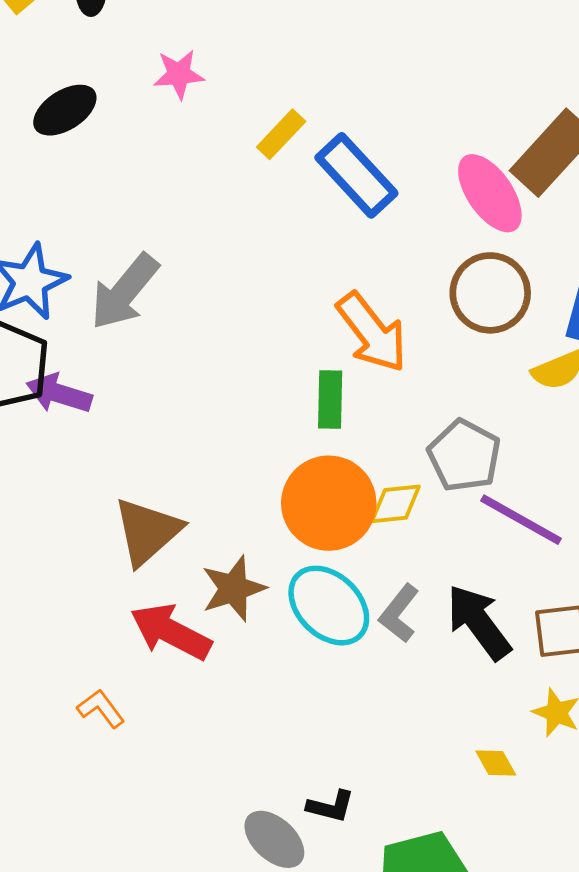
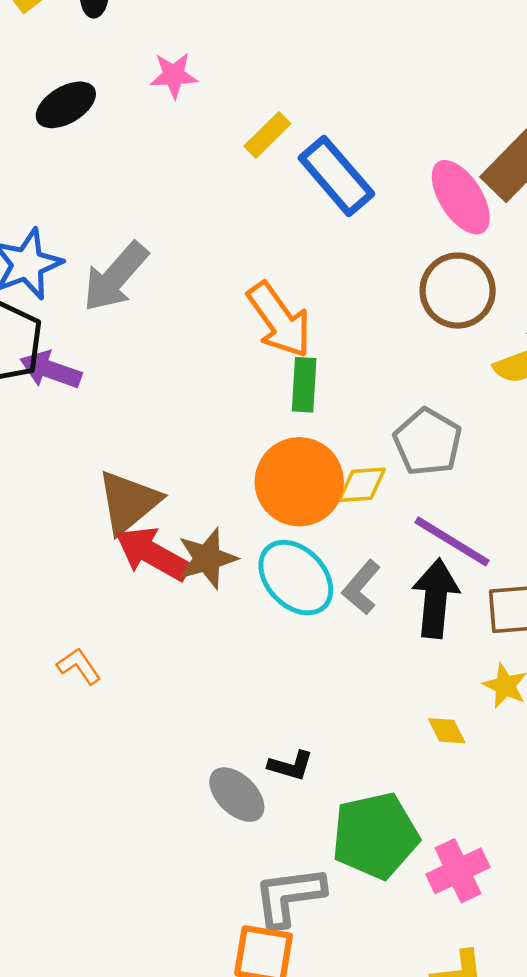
orange arrow: (372, 332) -> (279, 320), moved
purple line: (521, 520) -> (452, 541), moved
black arrow: (479, 622) -> (436, 598), turned 40
red arrow: (171, 632) -> (153, 554), moved

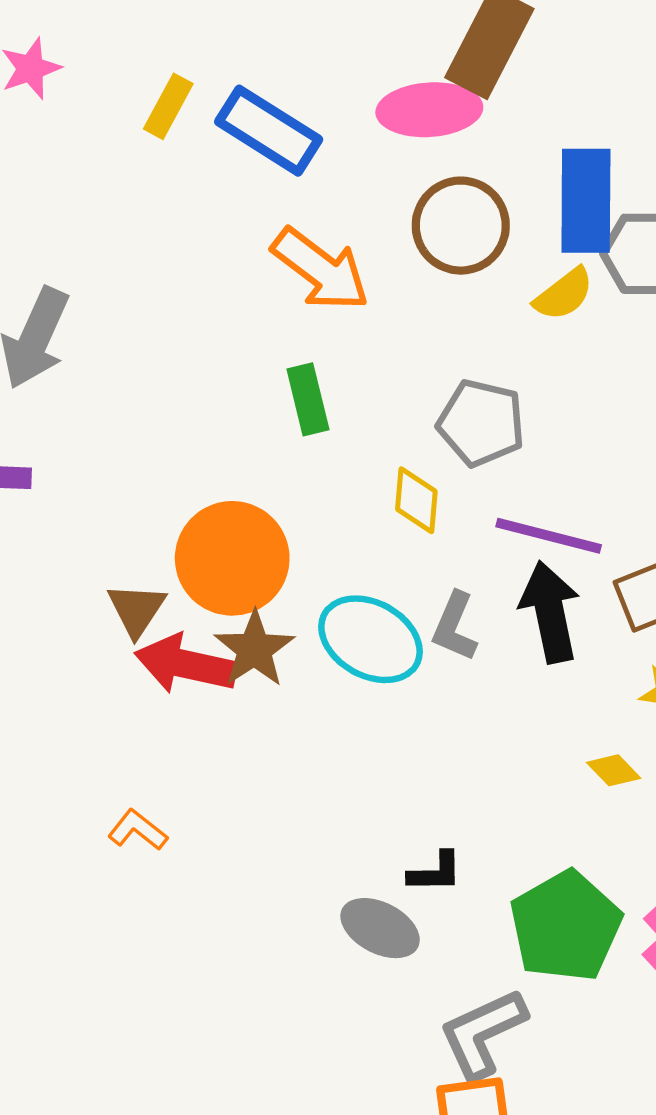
pink ellipse: (461, 197) -> (429, 110), turned -44
orange arrow: (279, 320) -> (321, 269), moved
orange circle: (299, 482) -> (232, 558), moved
yellow diamond: (362, 485) -> (416, 500), turned -64
brown triangle: (129, 502) -> (136, 610), size x0.7

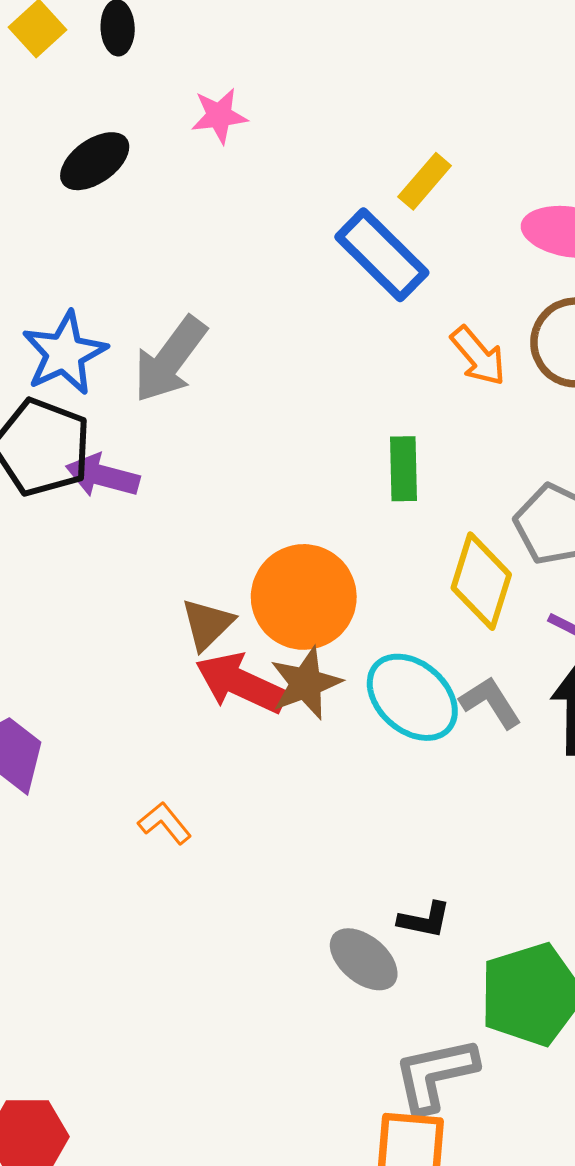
yellow rectangle: (168, 106) -> (425, 181), moved
blue rectangle: (269, 131) -> (382, 255), moved
orange arrow: (321, 269) -> (478, 356), moved, size x0.7
yellow diamond: (416, 500) -> (481, 581), size x1.5
gray L-shape: (455, 627) -> (491, 702), turned 112

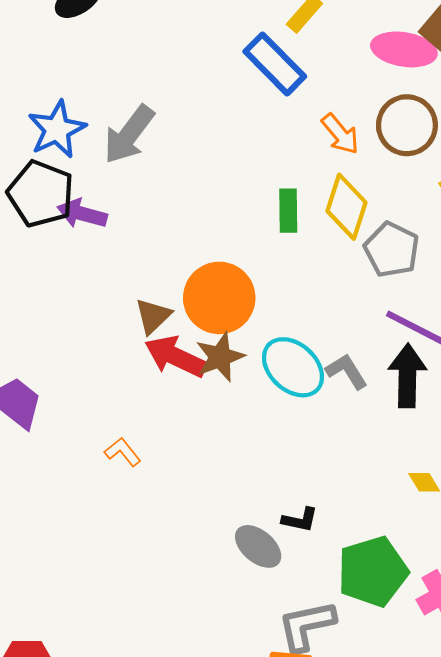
yellow diamond: (481, 581) -> (346, 207), moved

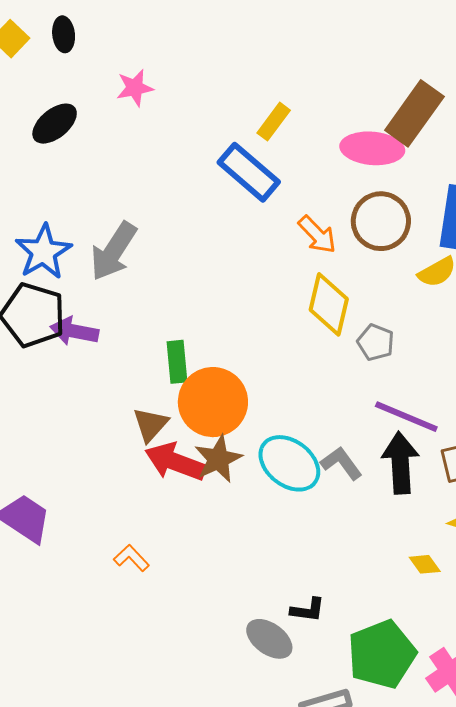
green rectangle: (288, 211) -> (177, 362), moved
gray pentagon: (392, 250) -> (376, 342), size x0.7

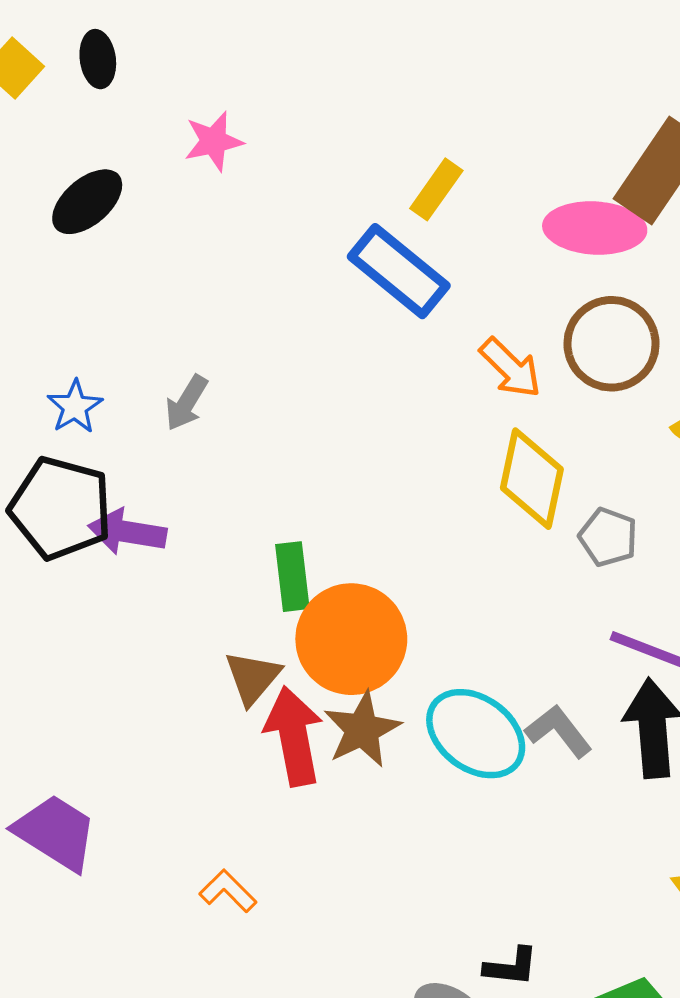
gray arrow: (114, 251) -> (186, 403), size x0.6
blue star: (43, 252) -> (75, 407), size x0.6
red arrow: (175, 462) -> (294, 736), turned 60

